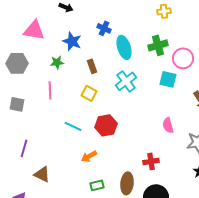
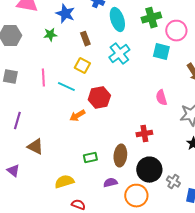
pink line: (50, 90) -> (43, 78), moved
cyan line: (73, 126) -> (66, 87), moved
orange arrow: (89, 156) -> (77, 116), moved

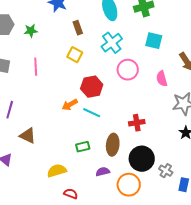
pink circle: (176, 31) -> (128, 70), moved
green star: (50, 35) -> (31, 31), moved
cyan line: (66, 87) -> (92, 113), moved
pink semicircle: (161, 98) -> (162, 79), moved

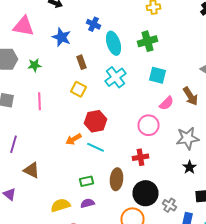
pink circle: (128, 70) -> (148, 125), moved
pink semicircle: (162, 79) -> (166, 103), moved, turned -119
purple semicircle: (103, 172) -> (88, 203), moved

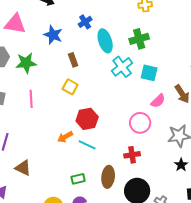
blue cross: (94, 24) -> (85, 22), turned 32
green star: (34, 65) -> (26, 63), size x1.5
cyan cross: (116, 77) -> (122, 67), moved

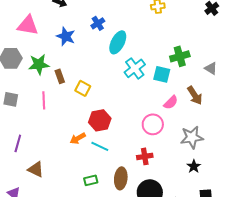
green cross: (139, 39) -> (180, 56), moved
cyan ellipse: (105, 41) -> (118, 42), turned 45
brown rectangle: (73, 60) -> (60, 76), moved

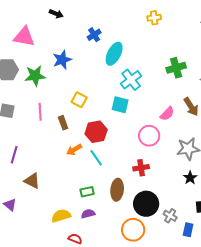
blue star: (66, 36) -> (62, 60), moved, turned 30
cyan square: (162, 74) -> (120, 105), moved
brown rectangle: (60, 76) -> (63, 123), moved
cyan line: (100, 146) -> (96, 158), turned 30

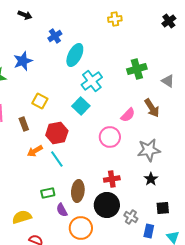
black arrow: (56, 14) -> (25, 15), moved
cyan square: (120, 105) -> (81, 106), turned 30
red cross: (141, 168) -> (112, 179), moved
purple semicircle: (88, 214) -> (62, 210), moved, turned -104
orange circle: (133, 230) -> (81, 228), moved

